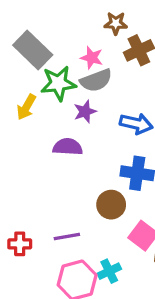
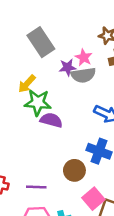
green star: (58, 83) -> (38, 102), moved
purple star: (85, 112) -> (68, 67), moved

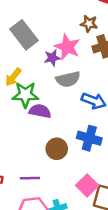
pink star: (84, 57) -> (67, 47), size x1.5
gray semicircle: (83, 75) -> (68, 79), moved
brown circle: (74, 170) -> (57, 149), moved

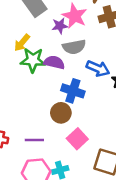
purple semicircle: (40, 111) -> (54, 62), moved
blue cross: (89, 138) -> (73, 91), moved
pink square: (87, 185) -> (77, 139), moved

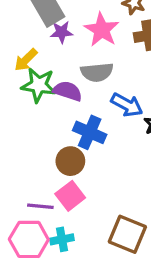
purple star: (60, 26) -> (61, 32), moved
pink square: (77, 139) -> (70, 196), moved
purple line: (34, 140) -> (40, 206), moved

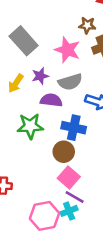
purple star: (61, 32) -> (40, 76), moved
green star: (39, 85) -> (30, 126), moved
purple line: (40, 206) -> (75, 197), moved, turned 36

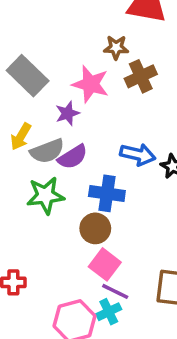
purple star: (40, 76) -> (67, 113), moved
gray semicircle: (70, 82) -> (47, 151), moved
purple semicircle: (51, 100) -> (73, 157), turned 145

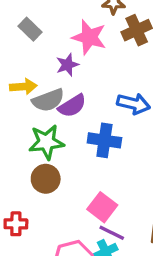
gray rectangle: (28, 76) -> (30, 29), size x0.6
yellow arrow: (21, 137) -> (23, 86), turned -125
brown circle: (95, 228) -> (46, 179), moved

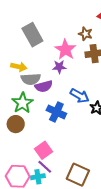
gray rectangle: (30, 29) -> (32, 35), size x1.6
purple star: (67, 65) -> (59, 67), moved
green star: (46, 142) -> (22, 103), turned 30

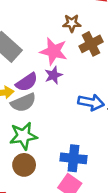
purple semicircle: (44, 86) -> (27, 82), moved
green star: (22, 103) -> (23, 136), turned -30
blue cross: (56, 112) -> (73, 158), moved

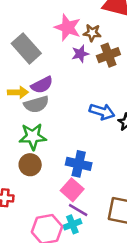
pink star: (54, 51) -> (68, 27), moved
purple star: (53, 75) -> (80, 54), moved

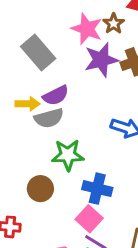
brown star: (92, 33) -> (114, 24), moved, turned 30
purple star: (80, 54) -> (101, 60), size x1.6
green star: (33, 136) -> (68, 155), moved

